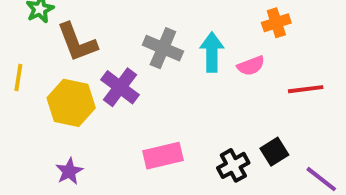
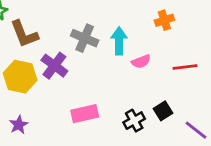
pink semicircle: (251, 66) -> (141, 61), moved

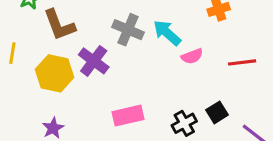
cyan arrow: (119, 41) -> (167, 33), turned -48

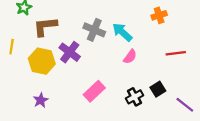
brown L-shape: (59, 25) -> (45, 26), turned 105
pink semicircle: (192, 56) -> (130, 57), moved, turned -32
pink rectangle: (128, 116) -> (94, 91), turned -30

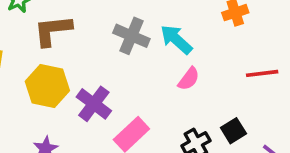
purple cross: (70, 52) -> (94, 104), moved

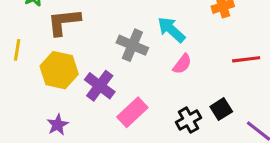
gray cross: (131, 36) -> (132, 45), moved

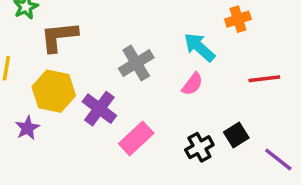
cyan arrow: (171, 30) -> (199, 47), moved
gray cross: (132, 45) -> (136, 63), turned 36
purple star: (58, 125) -> (27, 128), moved

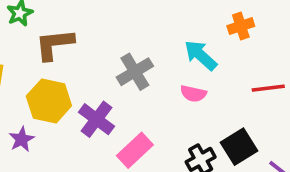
pink semicircle: (192, 84) -> (193, 94), turned 65
black square: (236, 135) -> (239, 147), size x1.4

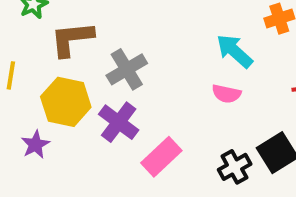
gray cross: (135, 72) -> (127, 69), moved

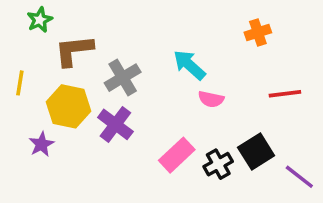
cyan arrow: (235, 51) -> (189, 65), moved
pink rectangle: (161, 157) -> (177, 155), moved

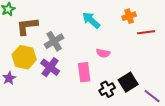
cyan arrow: (189, 65) -> (91, 20), moved
red line: (285, 94) -> (146, 32), moved
pink rectangle: (177, 155) -> (84, 72), moved, turned -54

